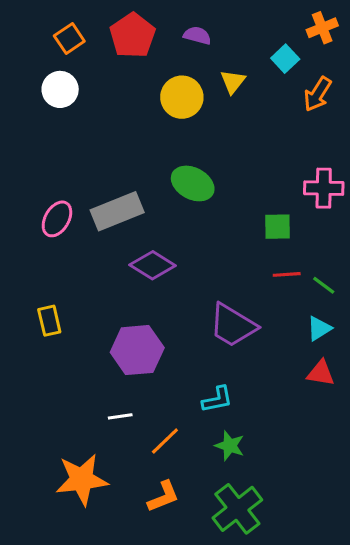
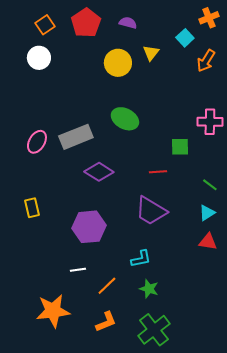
red line: (287, 274) -> (158, 172), moved

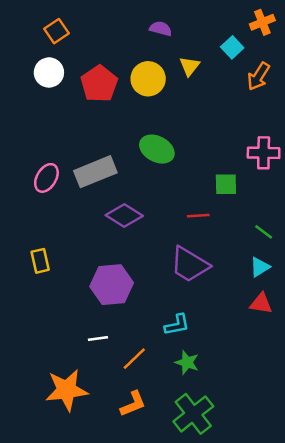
red pentagon: (86, 23) -> (99, 84), moved

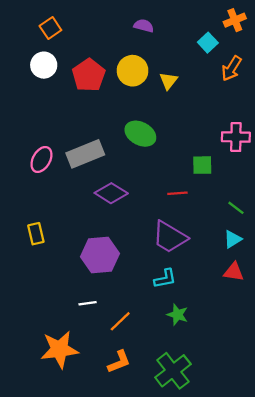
yellow triangle: (190, 66) -> (168, 81), moved
cyan L-shape: (177, 325) -> (165, 279), moved
green star: (187, 362) -> (177, 315), moved

